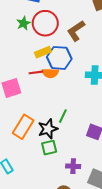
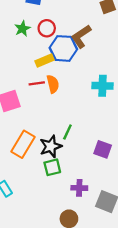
red circle: (45, 23) -> (47, 28), size x0.6
blue hexagon: (59, 58) -> (63, 48), moved
orange semicircle: (50, 73) -> (53, 84), turned -105

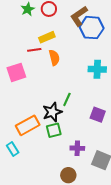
blue hexagon: (63, 48) -> (92, 28), moved
red line: (37, 83) -> (34, 50), moved
cyan cross: (103, 86) -> (97, 69), moved
orange rectangle: (23, 144) -> (28, 125), moved, turned 30

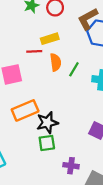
green line: (67, 99) -> (74, 69), moved
orange rectangle: (28, 125) -> (25, 110), moved

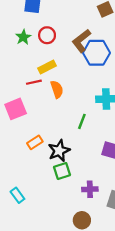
green line: (74, 69) -> (82, 121), moved
orange rectangle: (25, 110) -> (35, 142), size x0.6

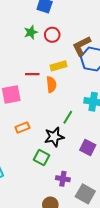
yellow rectangle: (47, 67) -> (59, 66), moved
black star: (59, 151) -> (54, 137), moved
green square: (62, 171) -> (41, 158), turned 35

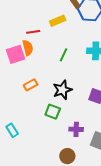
orange semicircle: (51, 84) -> (28, 48), moved
green line: (68, 117) -> (63, 55), moved

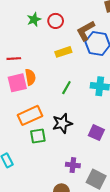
red line: (33, 32) -> (14, 59), moved
orange rectangle: (31, 85) -> (30, 115), size x1.6
green square: (53, 112) -> (38, 136), moved, turned -35

